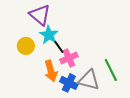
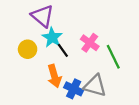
pink cross: (69, 58) -> (90, 43), moved, turned -30
green line: (111, 70) -> (113, 57), moved

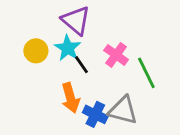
purple triangle: (43, 16) -> (76, 20), moved
yellow circle: (28, 49) -> (36, 51), moved

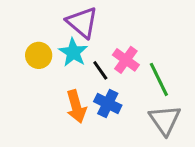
black line: (82, 65) -> (100, 70), moved
gray triangle: (123, 110) -> (165, 120), moved, turned 40
blue cross: (95, 114) -> (108, 103), moved

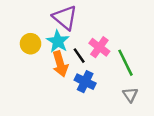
orange arrow: (76, 106) -> (60, 64), moved
gray triangle: (165, 120) -> (130, 95), size x0.6

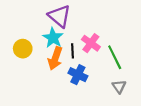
yellow circle: (31, 44) -> (23, 49), moved
black line: (79, 56) -> (73, 51), turned 32
orange arrow: (60, 64) -> (55, 58), turned 35

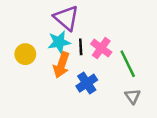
cyan star: (53, 38) -> (59, 42), turned 30
black line: (73, 51) -> (81, 47), moved
blue cross: (78, 75) -> (87, 83), turned 30

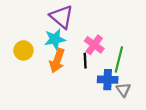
black line: (81, 47) -> (85, 61), moved
green line: (128, 64) -> (119, 59), turned 40
blue cross: (87, 83) -> (108, 80), moved, turned 36

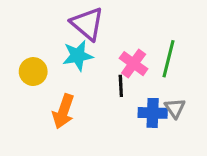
green line: (119, 59) -> (169, 59), moved
orange arrow: (57, 61) -> (63, 111), moved
gray triangle: (123, 90) -> (175, 108), moved

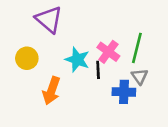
purple triangle: (87, 24) -> (49, 19), moved
cyan star: (78, 56) -> (77, 60), moved, turned 30
gray triangle: (175, 108) -> (139, 76), moved

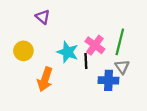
purple triangle: (49, 19) -> (43, 17), size x0.6

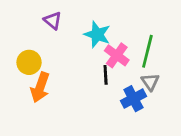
cyan star: (68, 52) -> (97, 34), moved
orange arrow: (45, 79) -> (40, 87), moved
blue cross: (108, 80) -> (133, 99), turned -30

